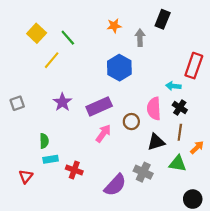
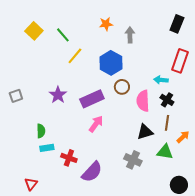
black rectangle: (163, 19) -> (177, 24), moved
yellow line: (52, 60) -> (75, 56), moved
brown circle: (131, 122) -> (122, 87), moved
red triangle: (26, 176) -> (31, 184), moved
purple semicircle: (115, 185) -> (92, 172), moved

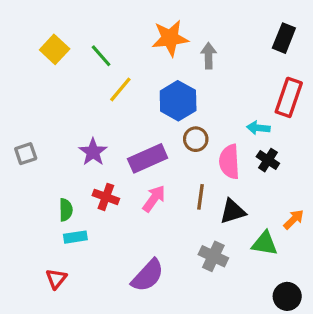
orange star: (106, 24) -> (170, 38), size x1.6
brown line: (167, 123) -> (201, 197), moved
red cross: (69, 158) -> (106, 197), moved
red triangle: (31, 184) -> (56, 279), moved

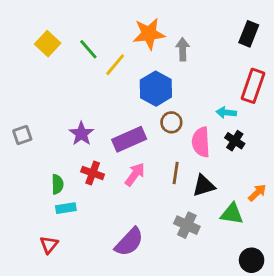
yellow line: (120, 89) -> (115, 65), moved

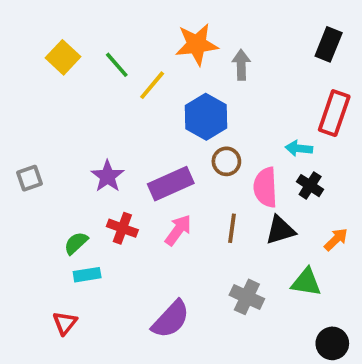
green semicircle: (57, 184) -> (76, 243), turned -132
black triangle: (204, 186) -> (280, 230), moved
orange arrow: (257, 193) -> (336, 239), moved

